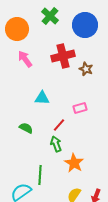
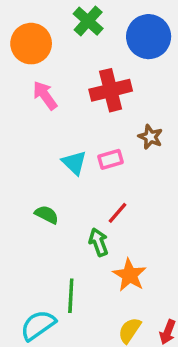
brown star: (86, 69) -> (150, 137), moved
cyan triangle: (42, 98) -> (74, 163), turned 42
pink rectangle: (80, 108) -> (111, 159), moved
red line: (59, 125) -> (117, 213), moved

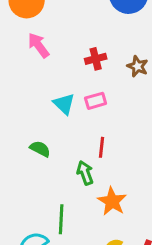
red cross: (111, 90) -> (96, 59), moved, size x0.6
brown star: (150, 137) -> (138, 66), moved
red line: (117, 213) -> (102, 147), turned -35

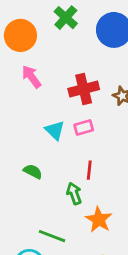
red cross: (96, 59) -> (84, 89), size x1.5
green line: (61, 219) -> (52, 236), turned -72

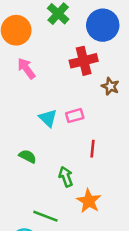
red cross: (84, 89) -> (84, 61), moved
red line: (89, 170) -> (93, 149), moved

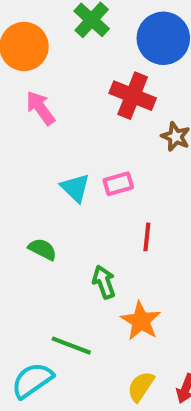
red cross: (84, 61) -> (133, 96), turned 36

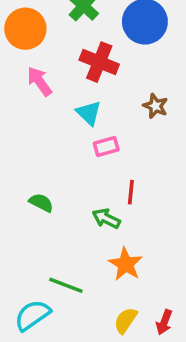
red cross: (133, 96) -> (99, 62), moved
cyan triangle: (75, 188) -> (89, 113), moved
green arrow: (104, 282) -> (106, 218), moved, turned -44

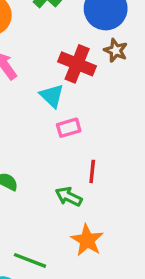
red cross: (99, 62) -> (77, 64), moved
brown star: (155, 106) -> (116, 50), moved

